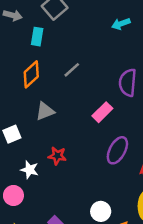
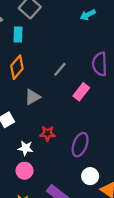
gray line: (72, 70) -> (60, 69), moved
purple ellipse: (117, 150) -> (80, 145), moved
pink circle: (13, 195) -> (24, 171), moved

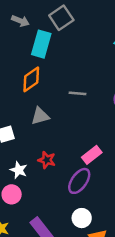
cyan rectangle: (18, 35) -> (41, 44), size x1.5
gray line: (60, 69) -> (77, 93), turned 40
pink rectangle: (81, 92) -> (92, 155), moved

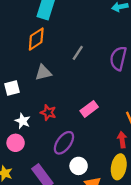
gray line: (77, 93) -> (78, 53), turned -63
purple ellipse: (79, 181) -> (64, 143), moved

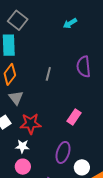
gray triangle: (43, 73) -> (16, 98), moved, turned -35
red star: (48, 113) -> (31, 124), moved, size x1.5

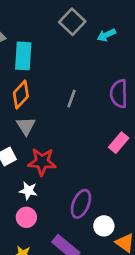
gray square: (18, 20) -> (72, 22), moved
pink rectangle: (74, 117) -> (119, 143), moved

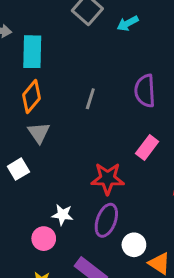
red star: (42, 162) -> (108, 178), moved
white star: (28, 191) -> (63, 215), moved

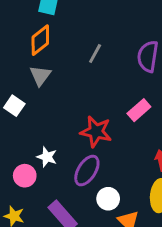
white square: (18, 169) -> (14, 106), turned -36

